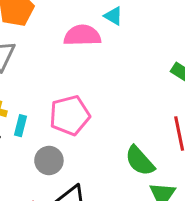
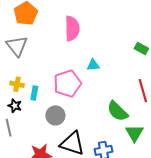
cyan triangle: (113, 16) -> (93, 65), moved, turned -32
pink semicircle: (82, 35) -> (72, 28), turned 95

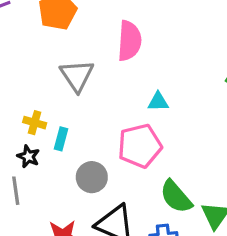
gray triangle: (17, 46) -> (77, 76), moved
pink pentagon: (67, 84) -> (140, 146), moved
green semicircle: (117, 111) -> (176, 197), moved

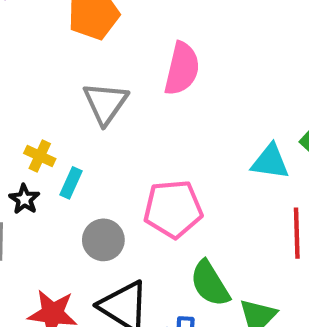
cyan triangle: (158, 102) -> (270, 162), moved, size x1.4

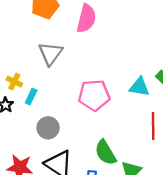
pink semicircle: (182, 69) -> (86, 19), moved
pink pentagon: (173, 209) -> (94, 95), moved

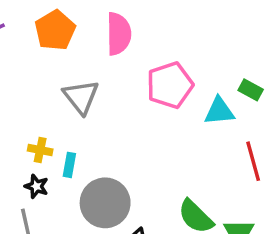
pink pentagon: (94, 95) -> (170, 85), moved
gray circle: (48, 128) -> (105, 203), size x1.5

